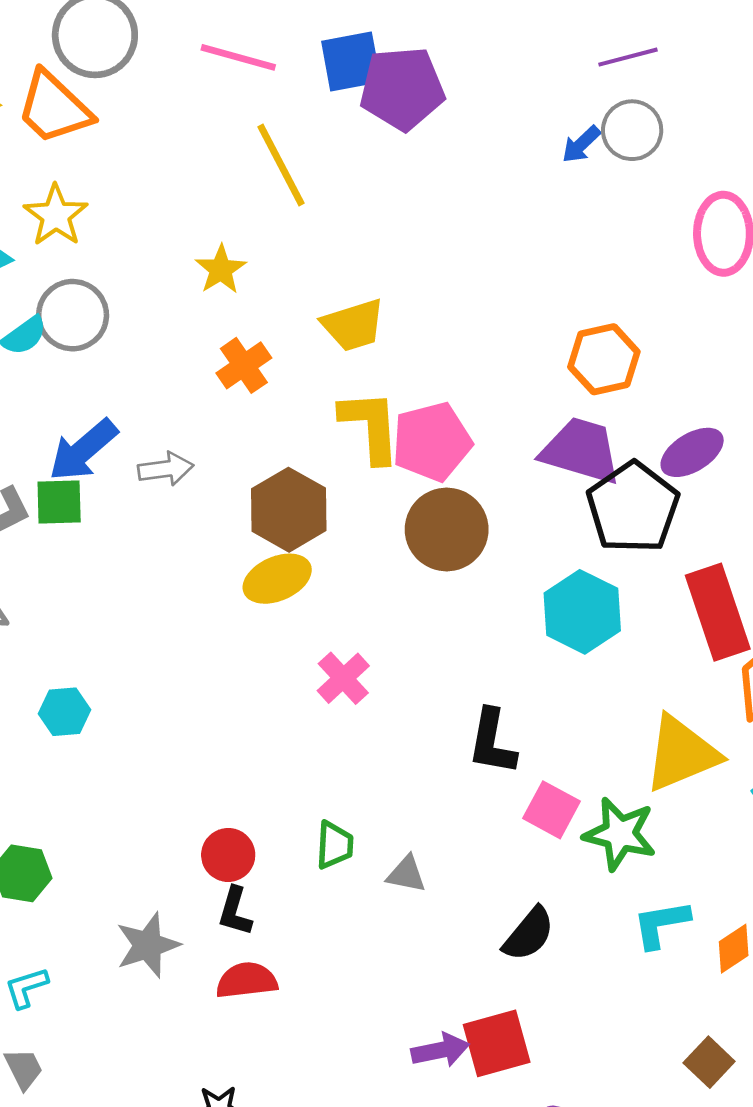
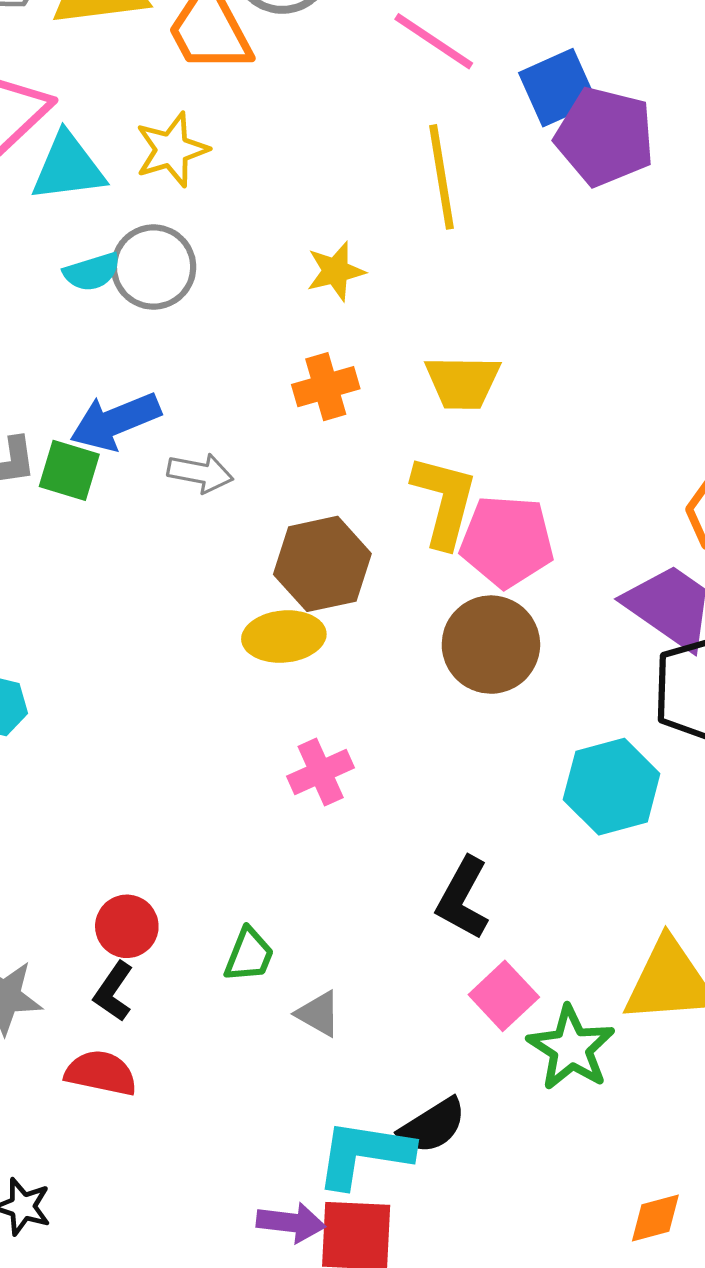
blue square: (351, 62) -> (558, 88), turned -32
cyan L-shape: (661, 924) -> (364, 1154), moved, size x1.4

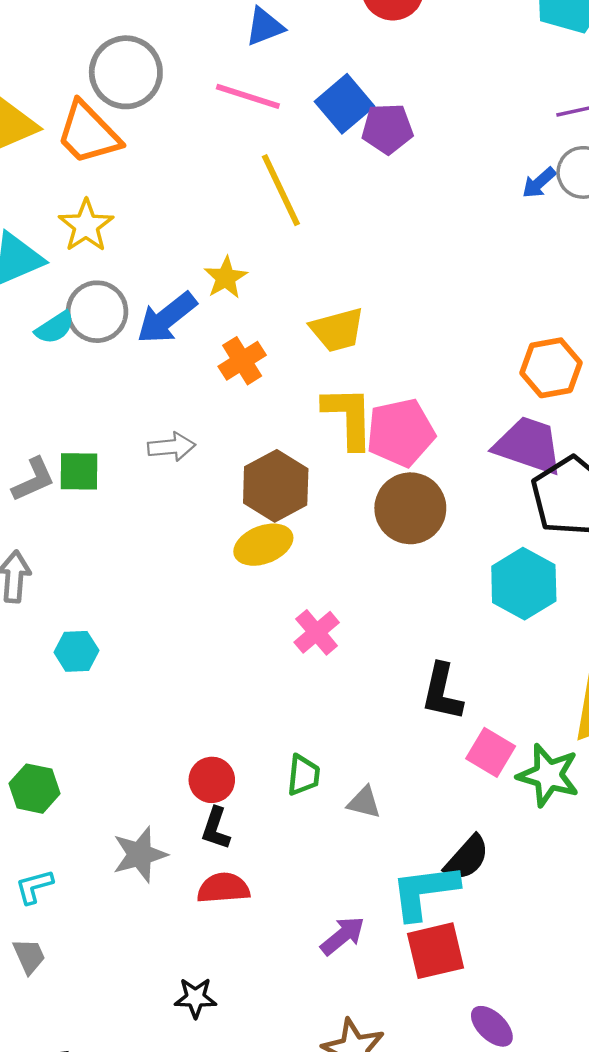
purple pentagon: (605, 137) -> (387, 129), size x0.7
blue arrow: (115, 421) -> (167, 318), moved
purple arrow: (291, 1223) -> (343, 936), moved, turned -30

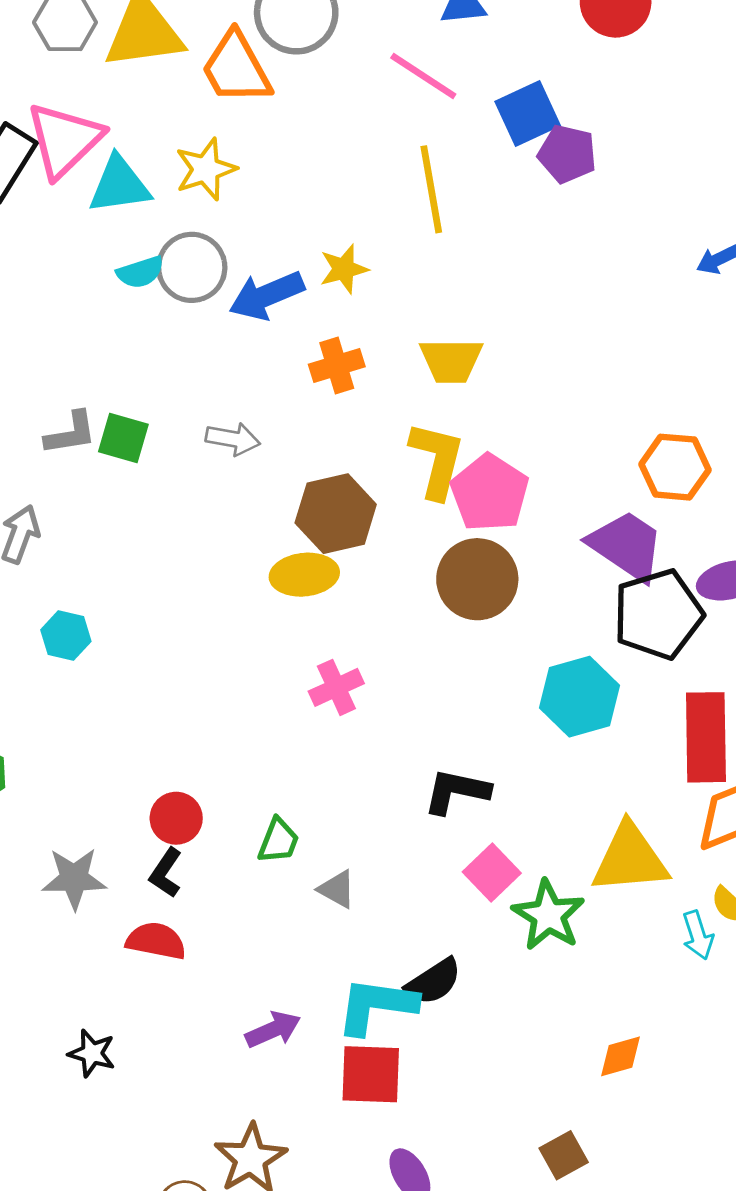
pink pentagon: (401, 433) -> (490, 493), turned 30
black L-shape: (442, 692) -> (456, 791), turned 74

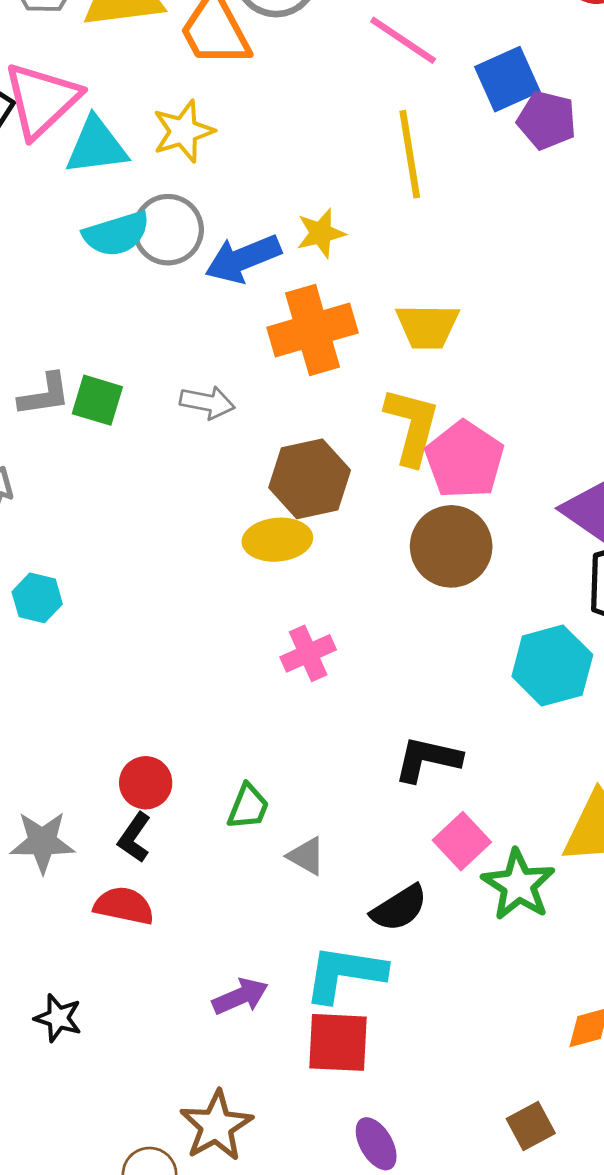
cyan semicircle: (140, 272) -> (116, 234), size x1.4
orange cross: (337, 366) -> (313, 330), size x1.6
black semicircle: (433, 982) -> (399, 908), moved

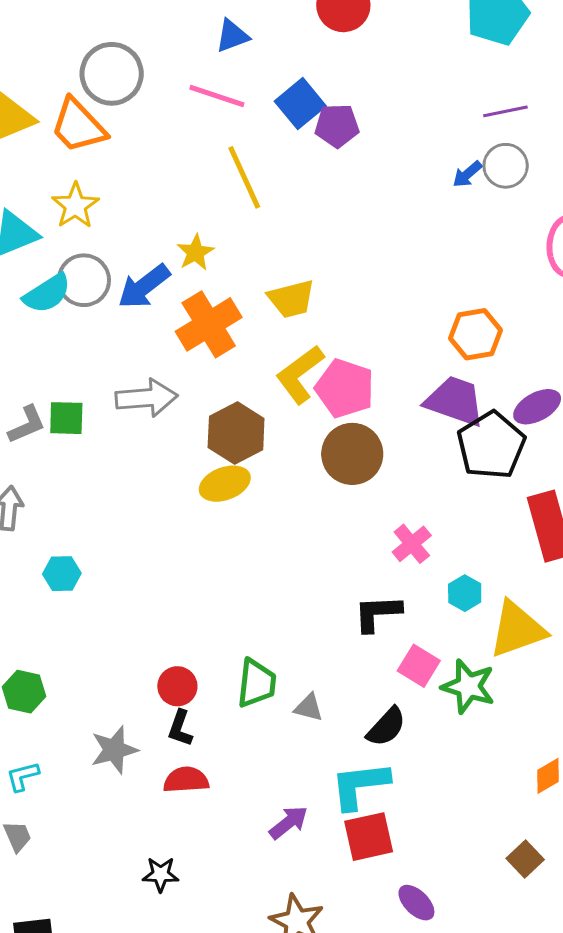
gray arrow: (207, 402) -> (147, 398), size x1.5
yellow L-shape: (412, 426) -> (300, 374), turned -126
pink cross: (308, 653) -> (412, 544), moved
cyan hexagon: (552, 666) -> (465, 593), moved, size x0.6
green trapezoid: (248, 807) -> (257, 683), size x1.4

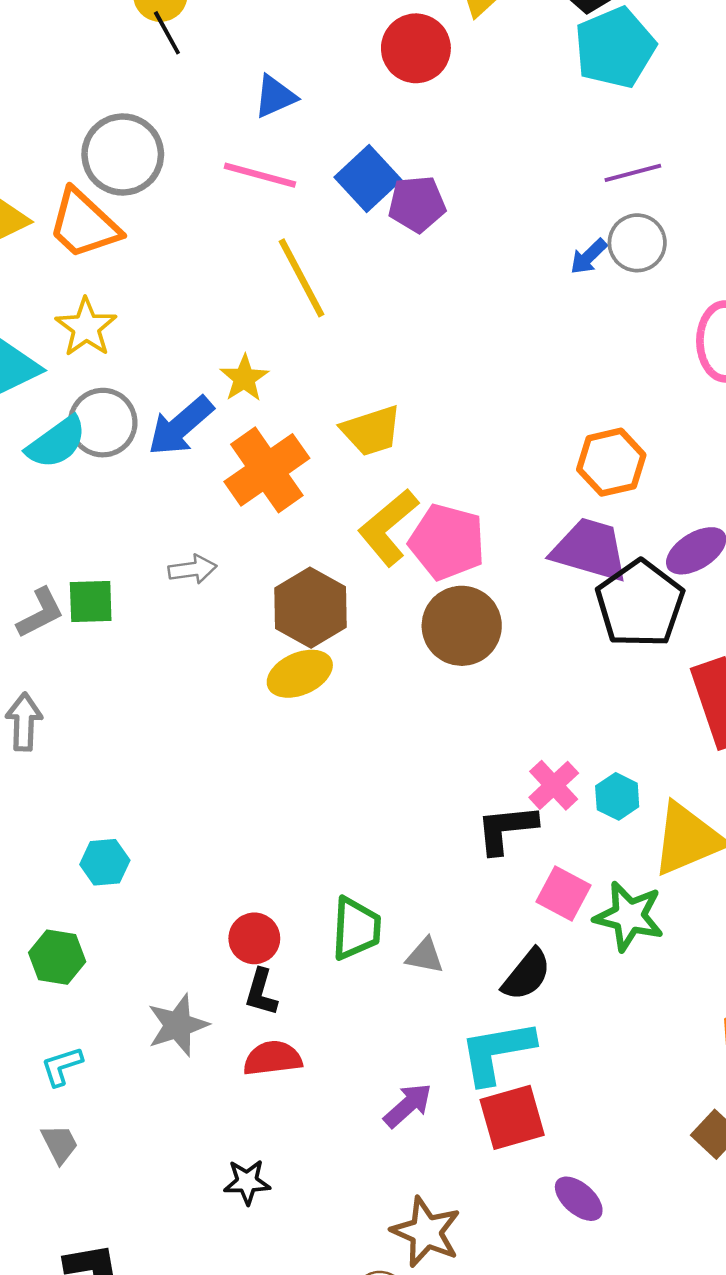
gray arrow: (147, 398) -> (192, 569), size x0.6
pink cross: (412, 544) -> (554, 785), moved
cyan hexagon: (62, 574) -> (105, 862), moved

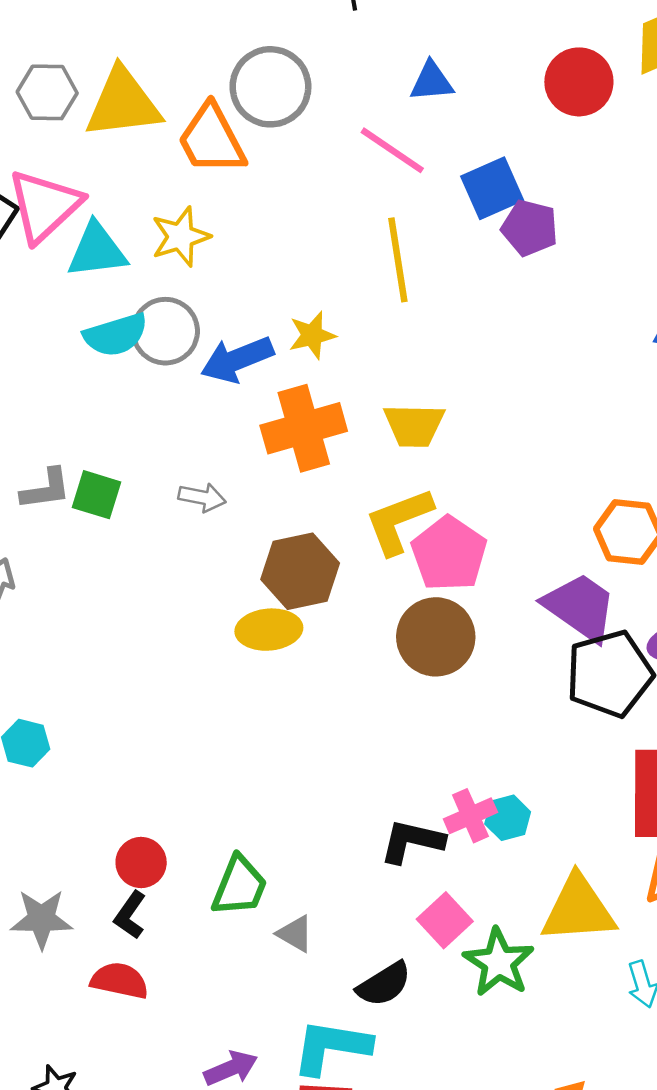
cyan hexagon: (617, 796) -> (508, 818), moved

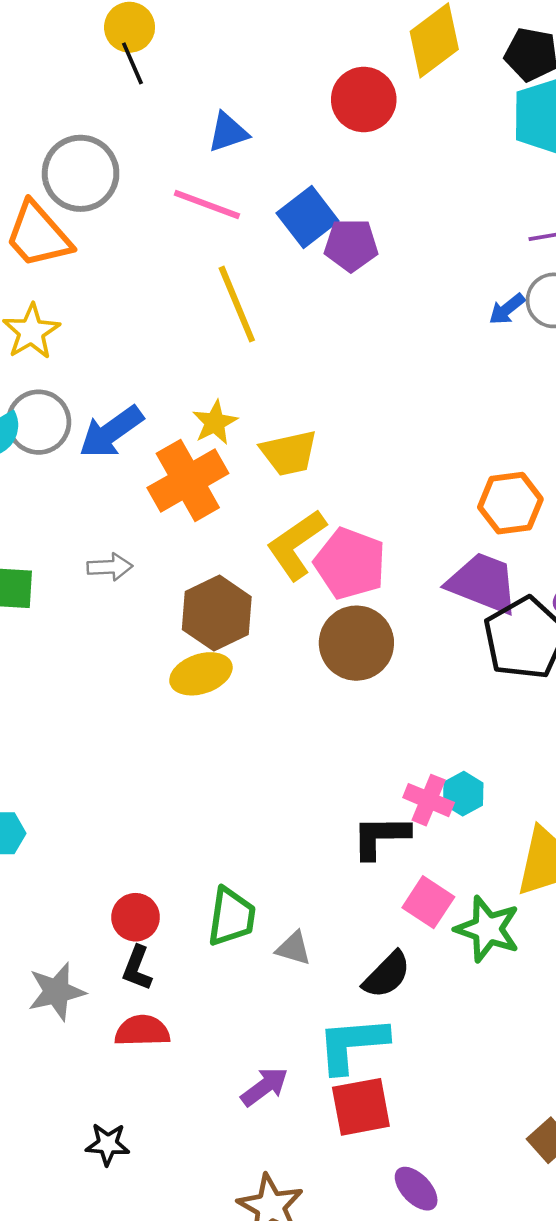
yellow star: (312, 335) -> (215, 422), moved
pink cross: (470, 816) -> (429, 800), turned -30

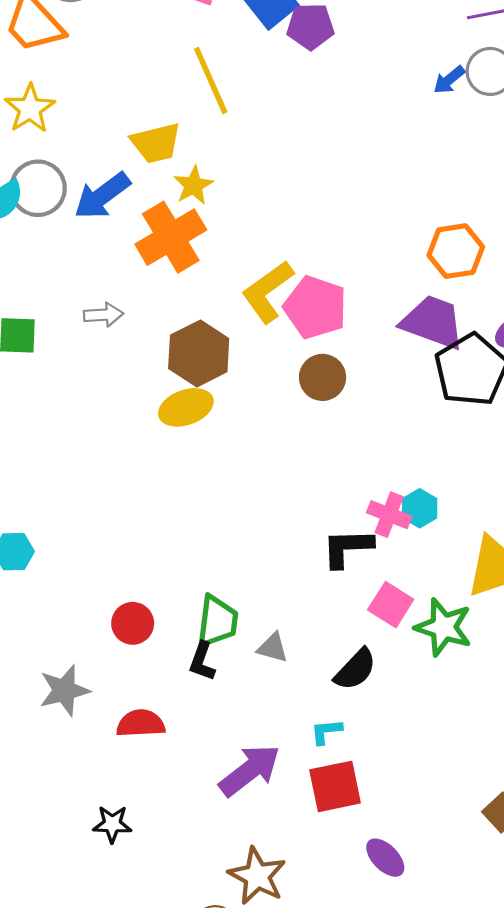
yellow trapezoid: (289, 453) -> (156, 143), moved
brown circle: (356, 643) -> (323, 377), size x0.7
black L-shape: (137, 968) -> (202, 661), moved
cyan L-shape: (352, 1044) -> (326, 731), size x0.5
purple arrow: (265, 1087) -> (250, 770), size x1.5

